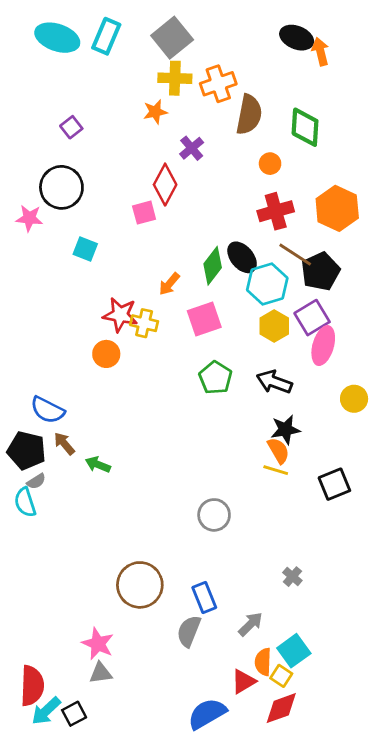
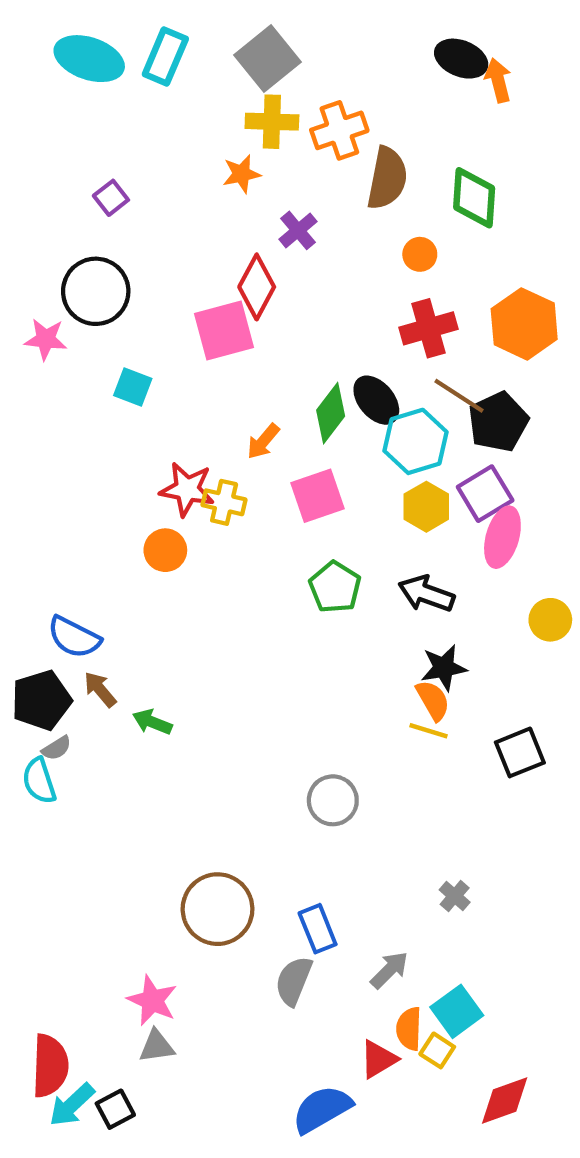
pink square: (144, 213) -> (224, 330), size x1.6
black pentagon: (26, 451) -> (41, 700), turned -30
red diamond: (281, 708) -> (505, 1101), moved

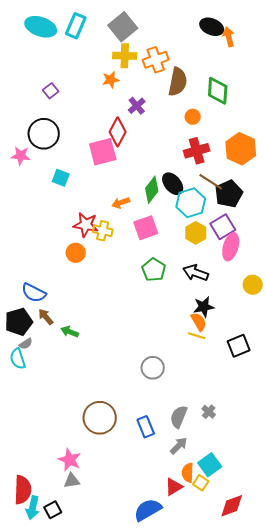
orange arrow: (263, 441) -> (121, 203), turned 30
gray semicircle: (294, 981) -> (179, 417), moved
cyan arrow: (72, 1105) -> (33, 508), turned -35

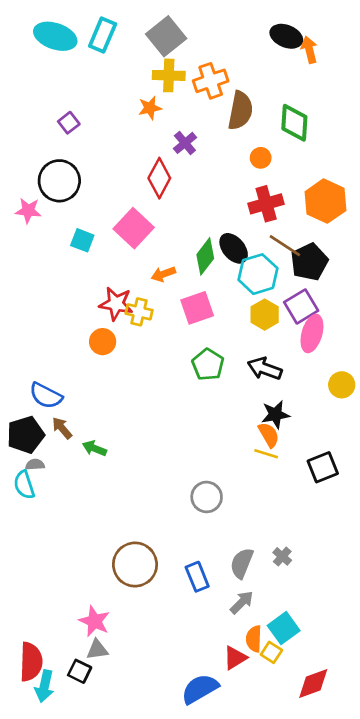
pink square: (103, 152) -> (134, 228), moved, turned -32
gray semicircle: (26, 344) -> (35, 465), turned -152
black square: (53, 510) -> (80, 671), moved, turned -36

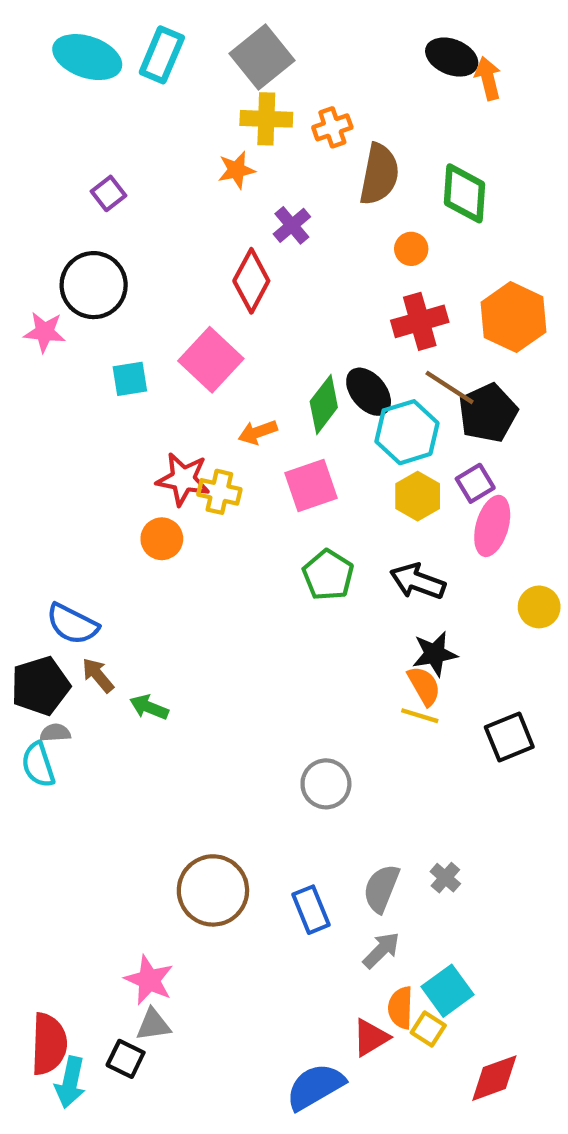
orange cross: (211, 81) -> (332, 127), size x0.7
cyan square: (82, 240) -> (130, 379), turned -30
purple square: (301, 306) -> (475, 483), size x0.7

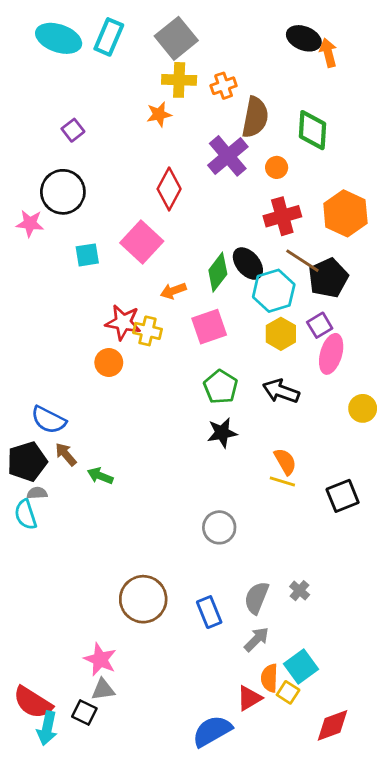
purple cross: (292, 225) -> (228, 156), moved, size x1.6
black star: (435, 654) -> (222, 433), moved
red semicircle: (49, 1044) -> (33, 702), turned 120

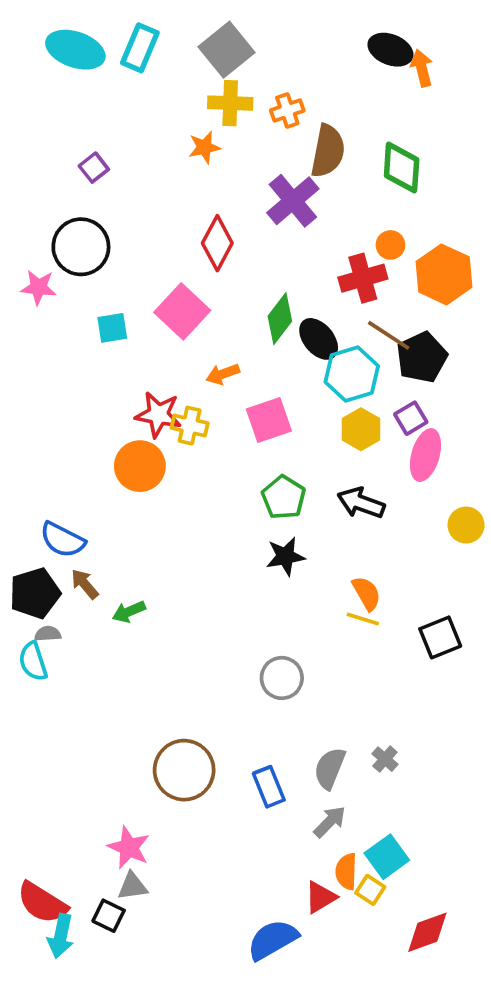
orange circle: (277, 167) -> (390, 245), moved
green diamond: (218, 272) -> (280, 319), moved
orange circle: (109, 362) -> (140, 466), size x1.4
green arrow: (100, 476) -> (129, 612), turned -45

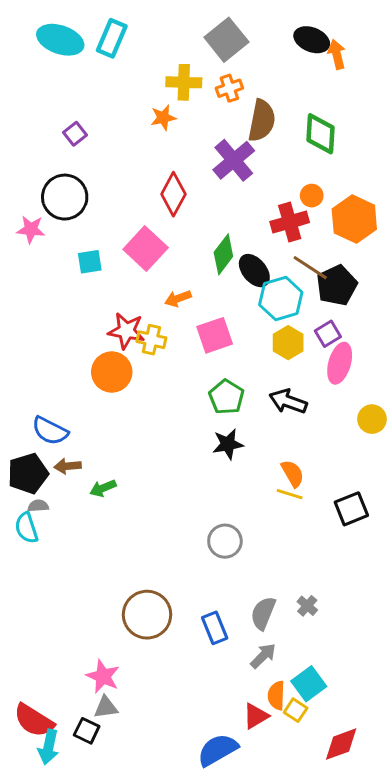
gray square: (226, 50) -> (226, 40), moved
brown arrow: (85, 584) -> (68, 466), turned -55

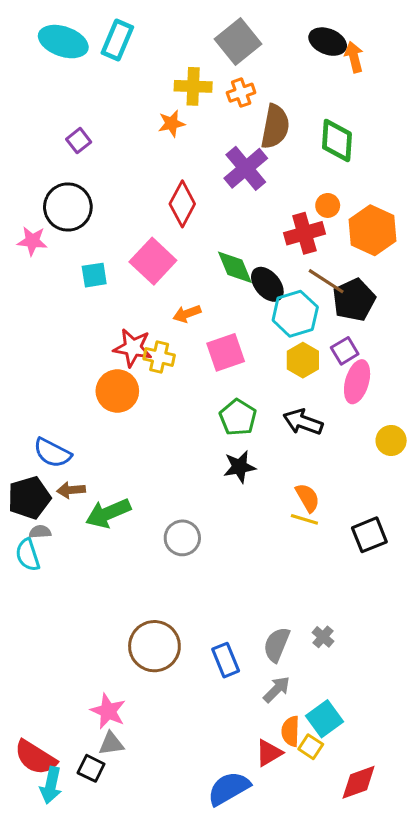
green diamond: (223, 254) -> (235, 267), turned -60
green arrow: (103, 488) -> (108, 513), size x1.6
gray circle: (225, 541) -> (182, 538), moved

